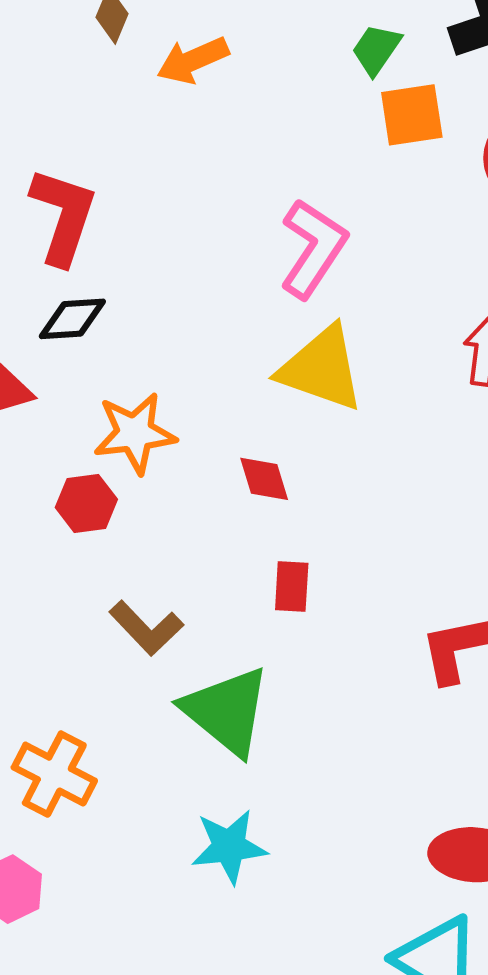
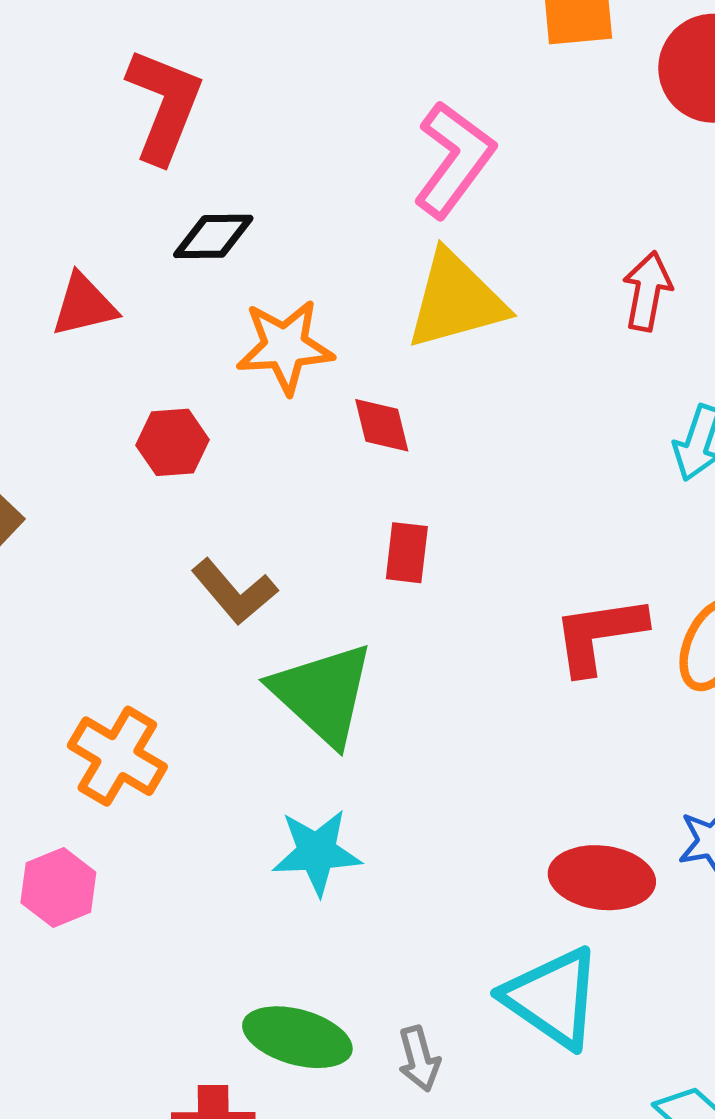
black diamond: (72, 319) -> (213, 236), moved
yellow triangle: (322, 369) -> (456, 300), turned -38
orange star: (135, 433) -> (285, 347), moved

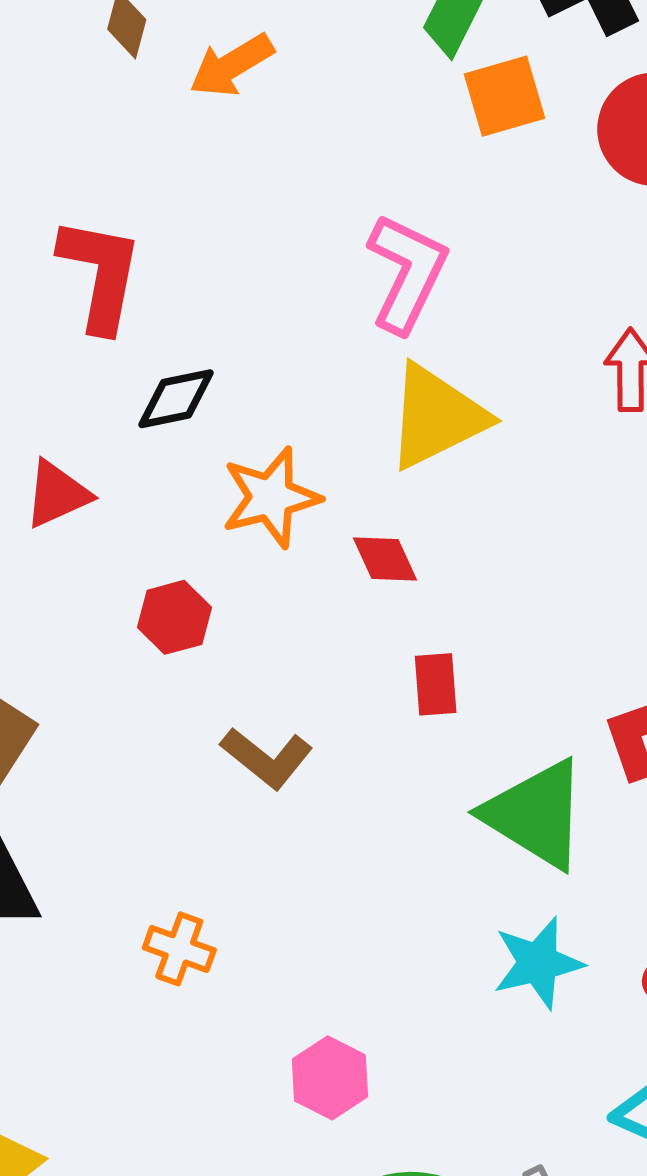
green triangle: (323, 694) -> (536, 814), moved
orange cross: (117, 756) -> (179, 949), size x0.7
cyan star: (317, 852) -> (538, 963), moved
pink hexagon: (58, 888) -> (330, 1078), moved

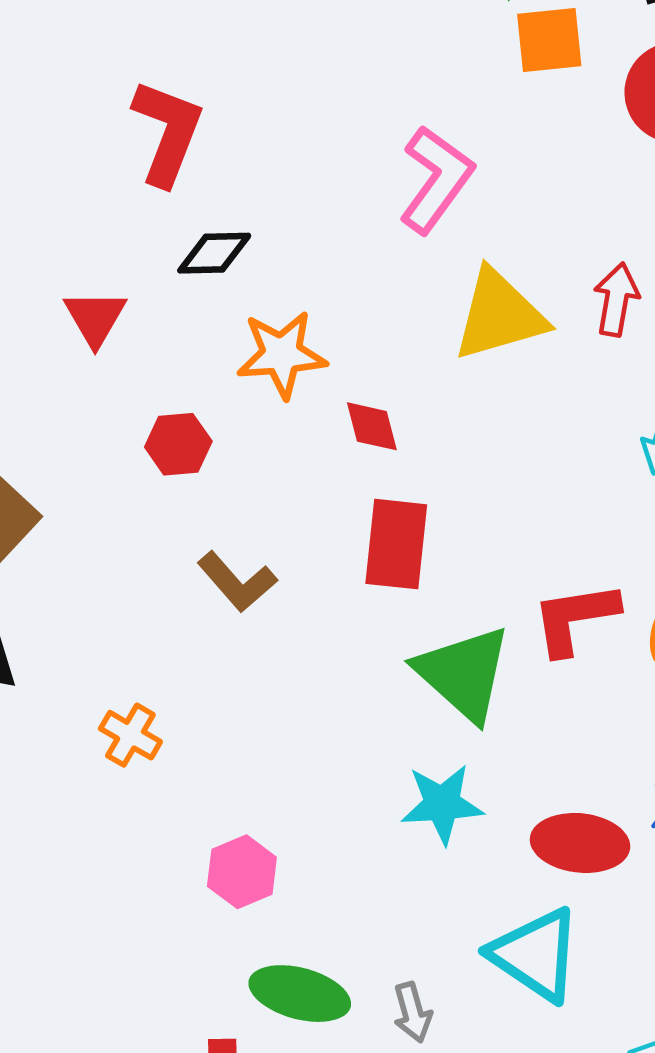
yellow triangle: (436, 417) -> (499, 315), moved
red triangle: (57, 494) -> (95, 318), turned -46
red rectangle: (436, 684) -> (396, 544), size x1.6

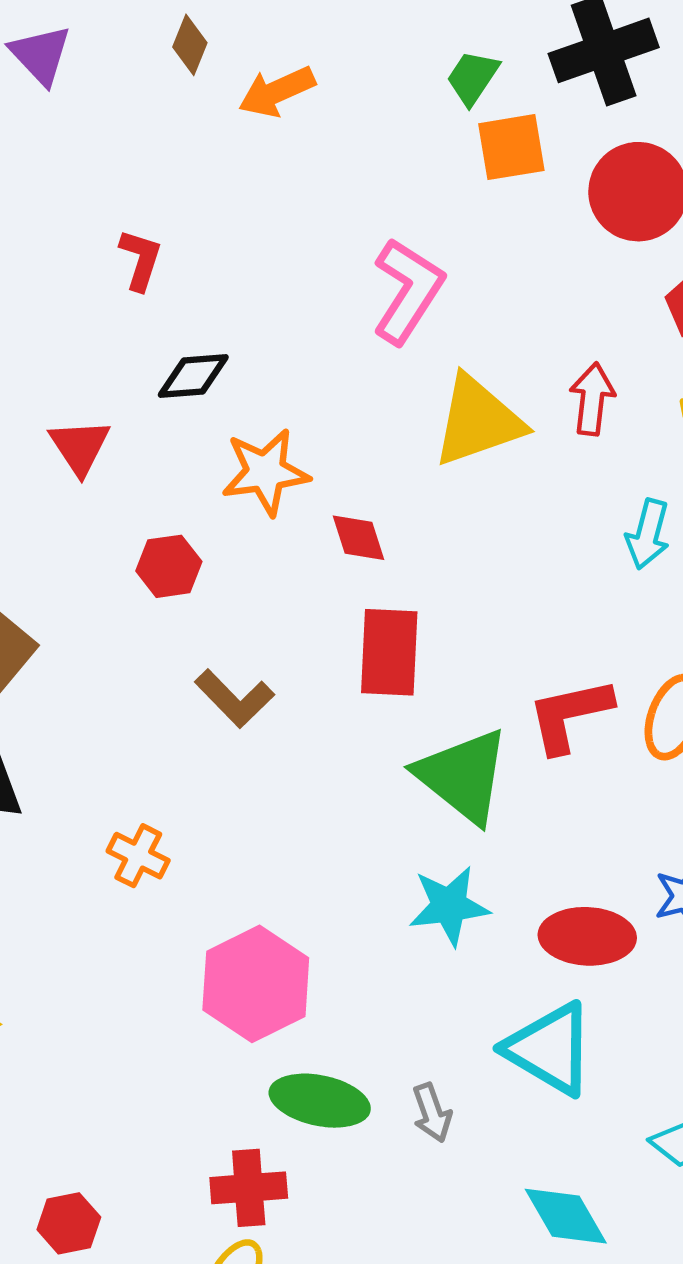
red L-shape: (167, 132) -> (140, 260), size x0.6
pink hexagon: (242, 872) -> (256, 984), size x1.6

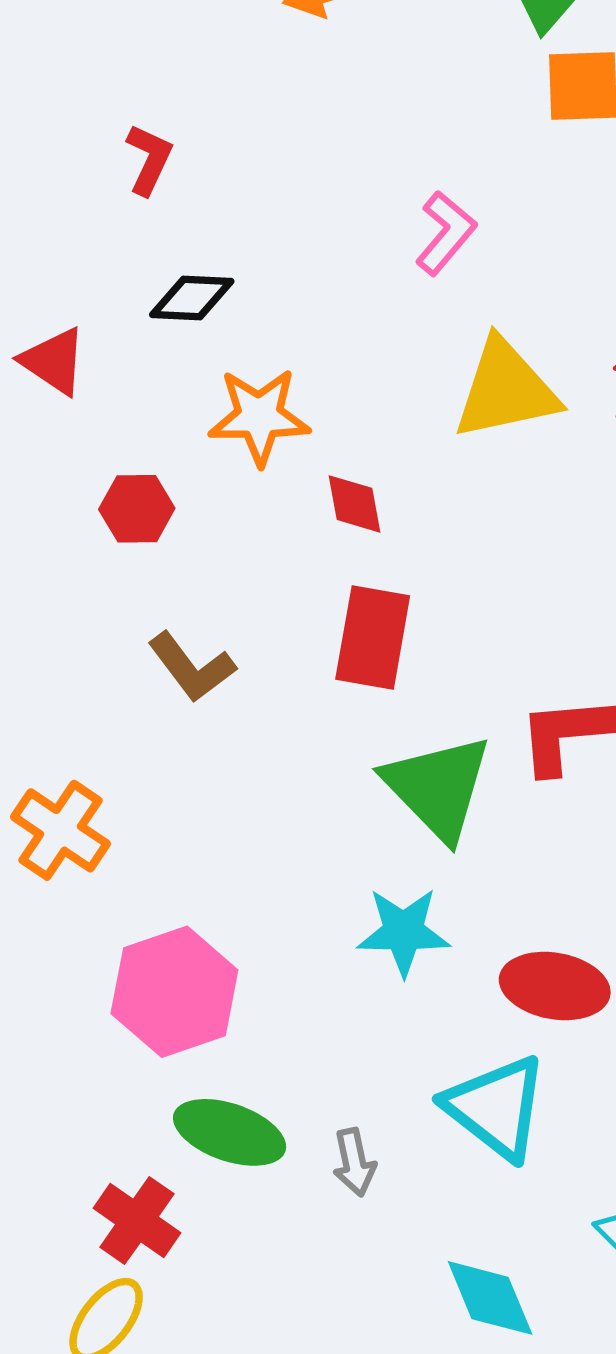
pink L-shape: (408, 291) -> (446, 233), size x0.7
red triangle: (80, 447) -> (54, 361), turned -30
orange cross: (138, 856) -> (60, 830), size x1.4
red cross: (249, 1188) -> (137, 1220), turned 32

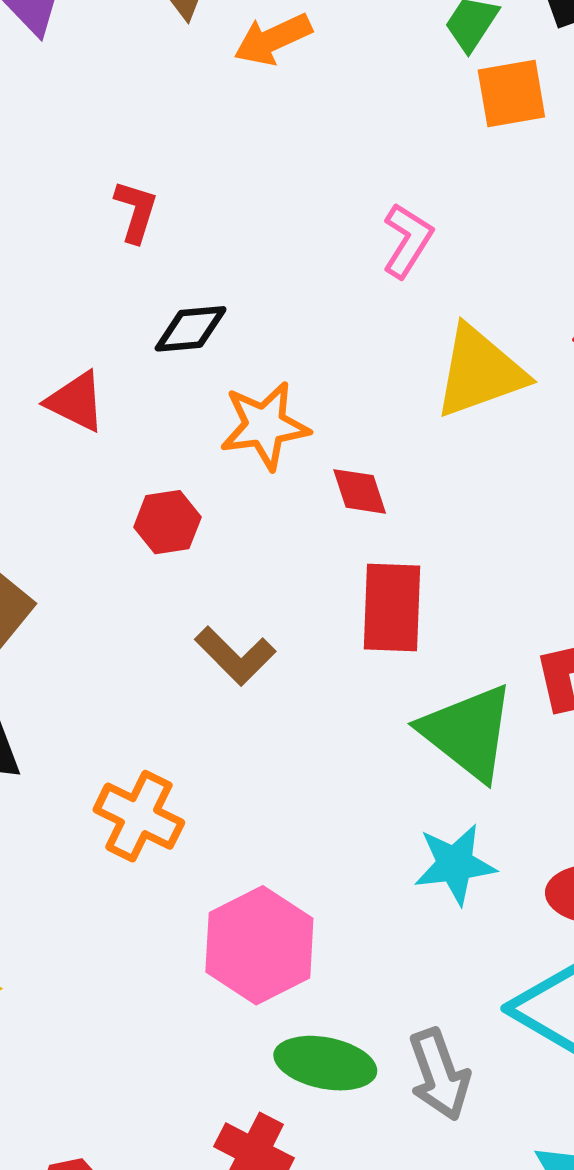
gray arrow: (354, 1162) -> (439, 1074), size x1.5

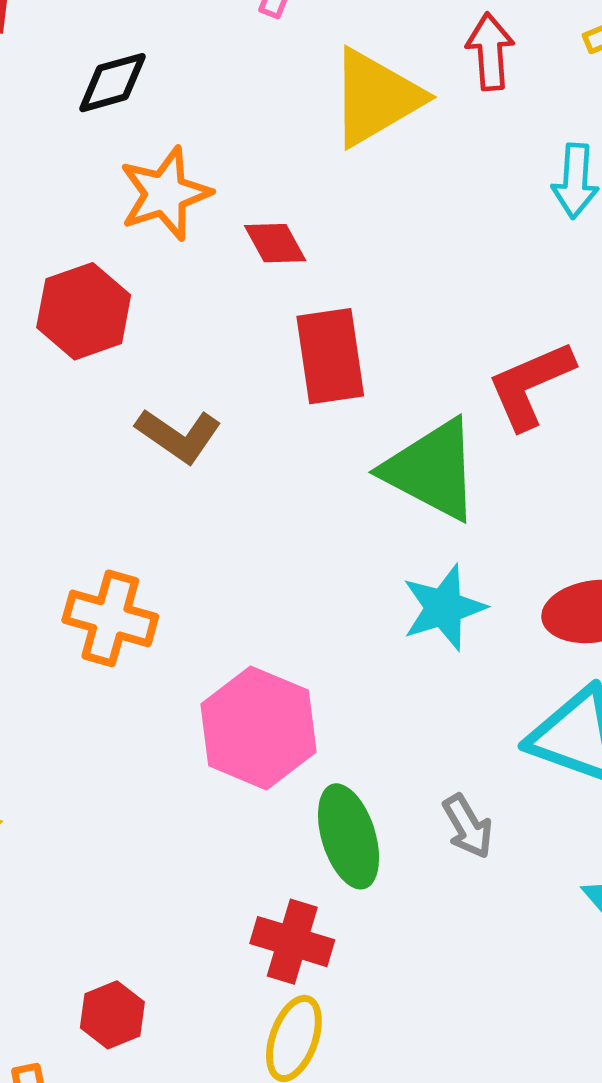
black diamond: (191, 329) -> (113, 83), moved
red hexagon: (167, 522) -> (84, 311), size x1.4
green ellipse: (325, 1063) -> (349, 836), turned 72
gray arrow: (439, 1074) -> (468, 826), size x0.7

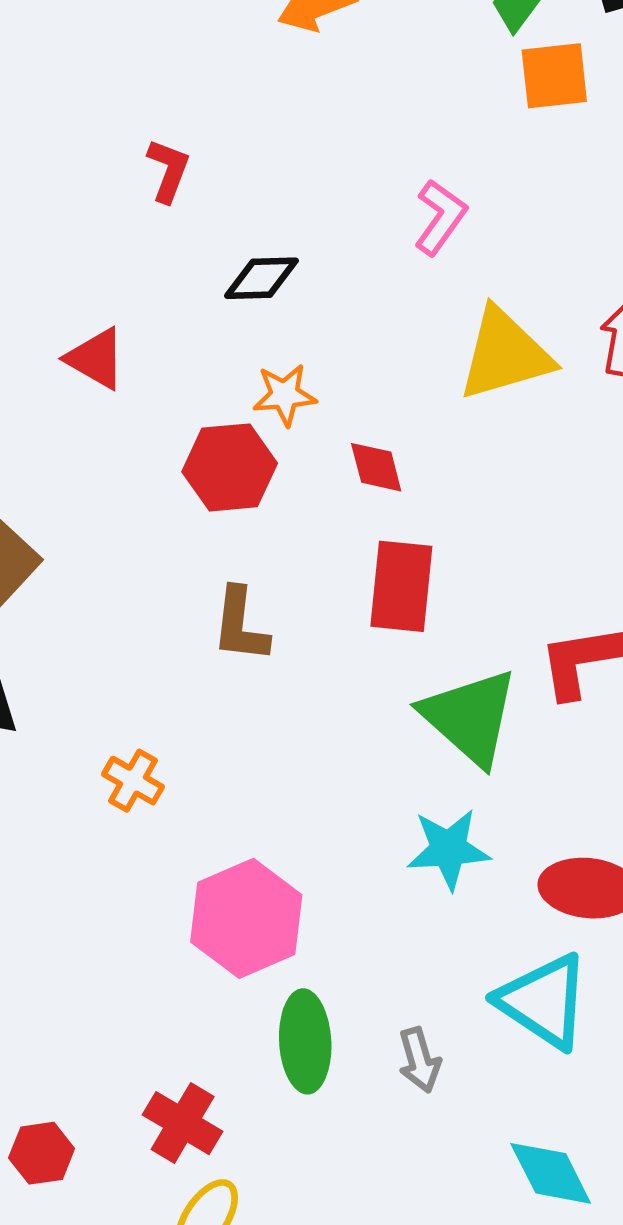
orange star: (165, 194) -> (285, 395), size x0.7
red hexagon: (84, 311) -> (230, 467), moved
brown L-shape: (179, 435) -> (240, 625), turned 48
orange cross: (110, 618) -> (133, 781), size x0.7
red cross: (292, 942) -> (183, 1123), moved

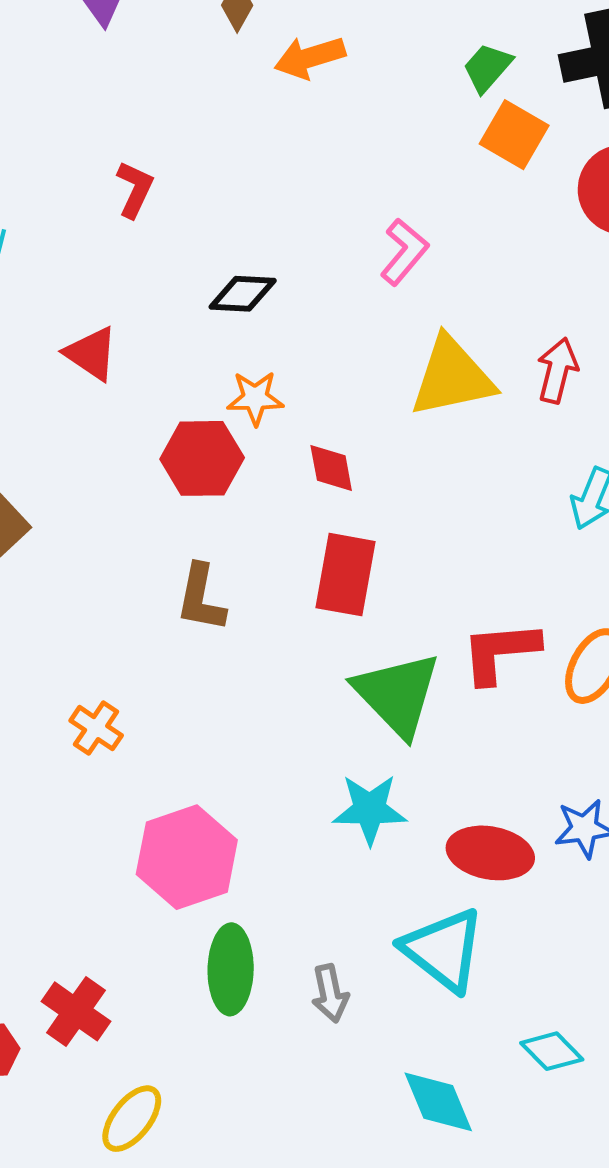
orange square: (554, 76) -> (514, 135), turned 32
red L-shape: (168, 171) -> (135, 189), moved
red cross: (183, 1123) -> (76, 1011), moved

